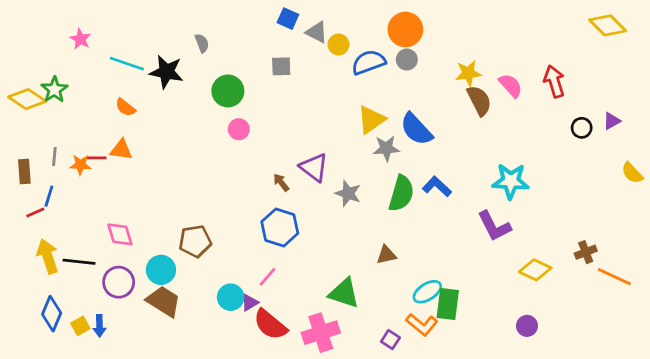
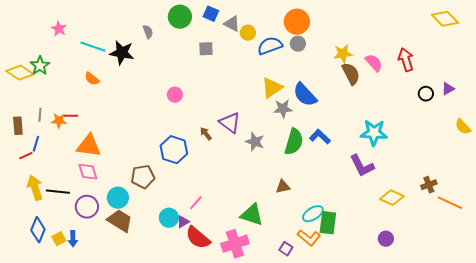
green circle: (228, 91) -> (180, 17), moved
orange triangle: (121, 150) -> (89, 146), moved, size x1.5
blue hexagon: (280, 228) -> (174, 150), moved

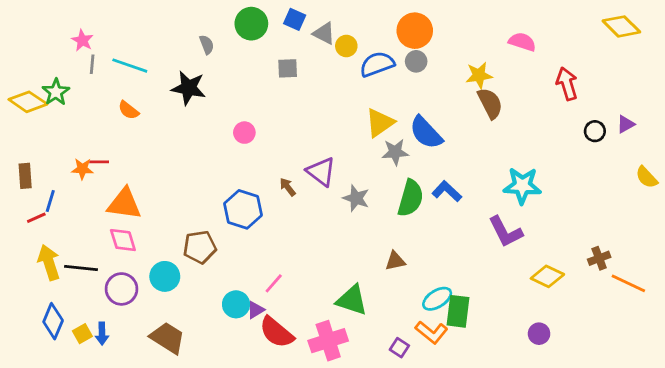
black star: (122, 53) -> (189, 88), moved
pink semicircle: (374, 63) -> (522, 42), moved, turned -30
gray line: (40, 115) -> (92, 64), moved
brown trapezoid: (120, 221) -> (168, 338), moved

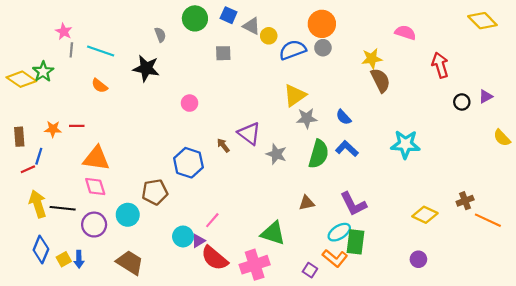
blue semicircle: (426, 133) -> (344, 117), moved, size x0.6
orange star: (82, 169) -> (53, 129), moved
purple L-shape: (505, 232) -> (353, 204), moved

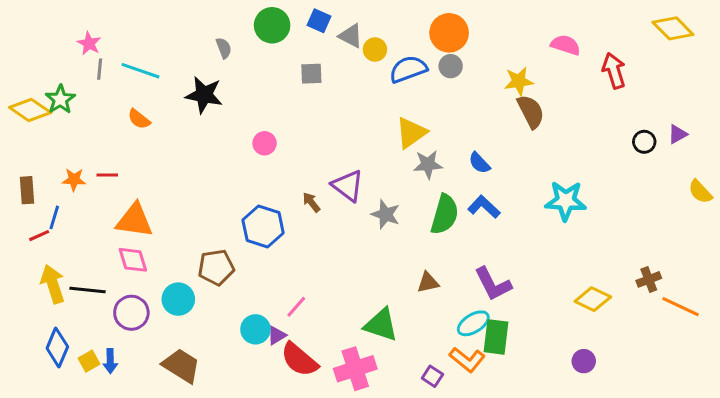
red arrow: (440, 65) -> (614, 71), moved

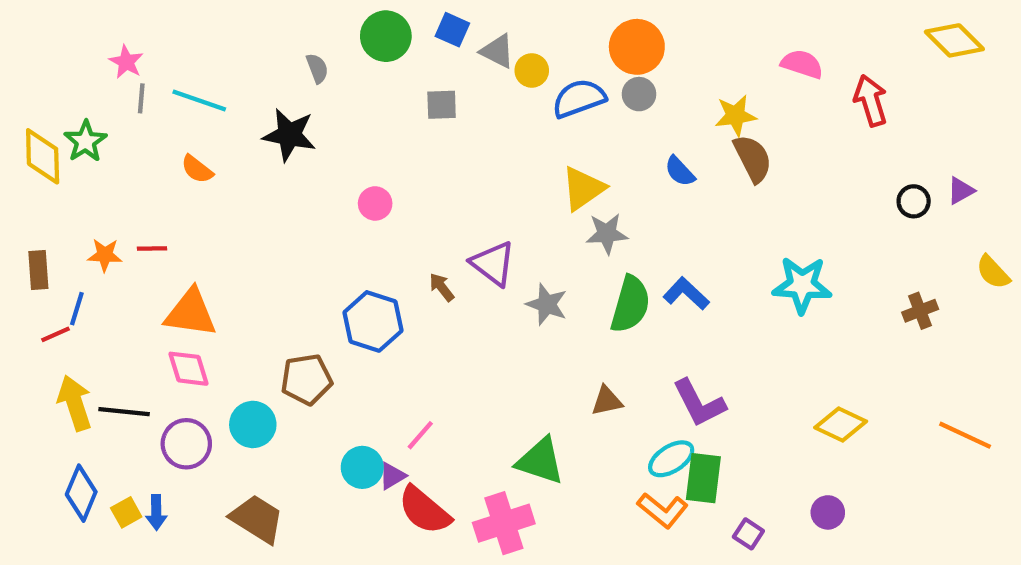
yellow diamond: (30, 110) -> (43, 156), turned 54
blue semicircle: (479, 163) -> (680, 171), moved
brown cross: (649, 279) -> (920, 311), moved
purple square: (432, 376) -> (748, 534), moved

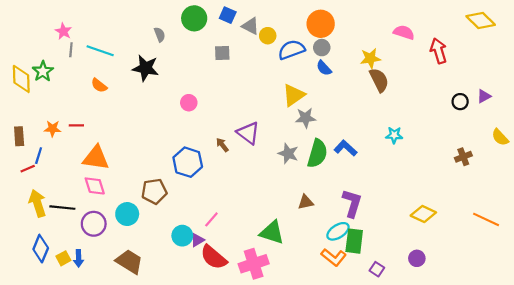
blue semicircle: (680, 171) -> (324, 68), moved
cyan star: (802, 285) -> (394, 135), moved, size x0.6
gray star: (547, 304) -> (288, 153), moved
purple L-shape: (699, 403) -> (352, 203), turned -136

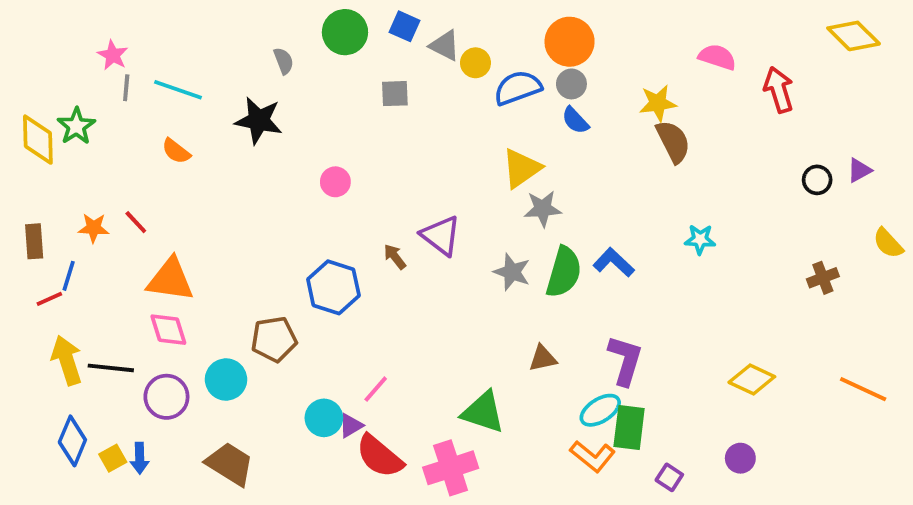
red line: (76, 125) -> (136, 222), turned 48

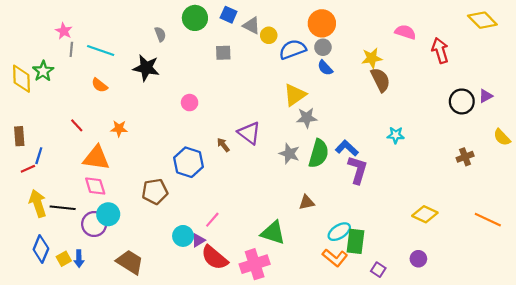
black circle: (817, 180) -> (462, 101), size x1.5
orange star: (94, 228) -> (119, 129), moved
purple L-shape: (625, 360) -> (358, 170), moved
cyan circle: (226, 379) -> (108, 214), moved

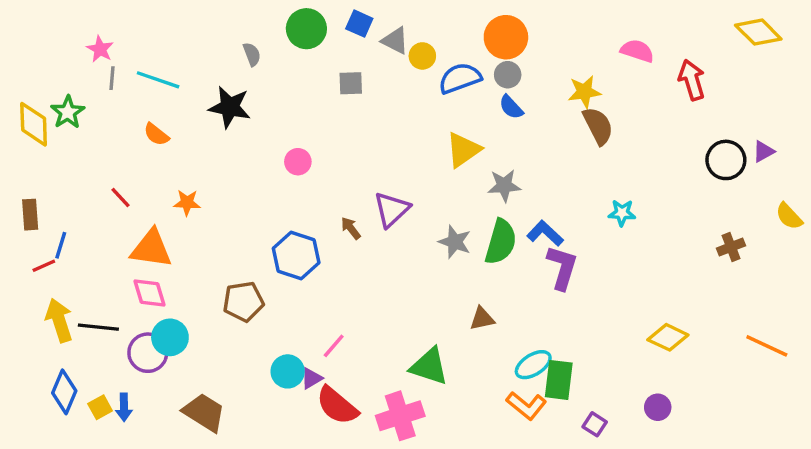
gray star: (307, 118) -> (504, 186), moved
purple triangle: (249, 133) -> (392, 209), turned 40

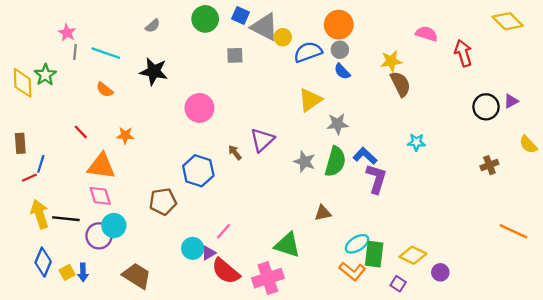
gray triangle: (395, 41) -> (265, 27), size x1.5
gray semicircle: (252, 54) -> (153, 26), moved, turned 70
pink circle: (298, 162) -> (199, 108), size x1.6
yellow diamond: (668, 337) -> (413, 255), moved

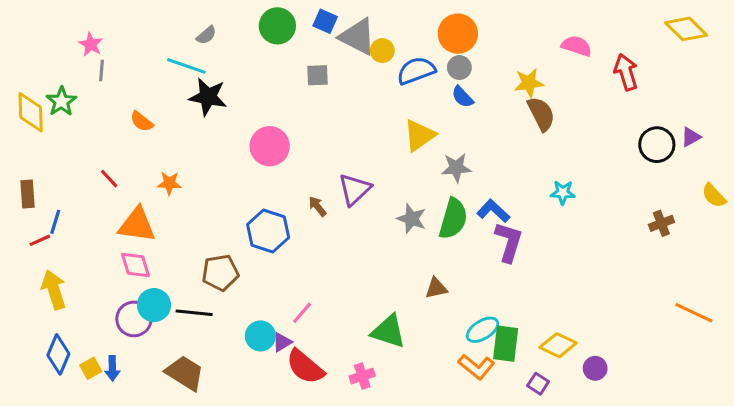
cyan line: (106, 53) -> (186, 66), moved
black line: (66, 219) -> (194, 313), moved
pink cross: (268, 278) -> (362, 376), size x0.6

